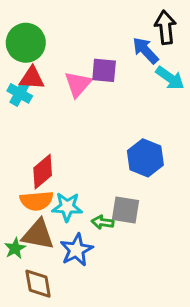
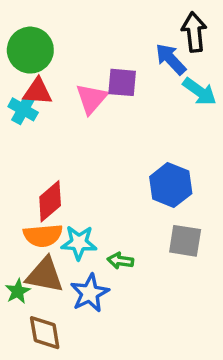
gray square: (126, 210) -> (185, 241), moved

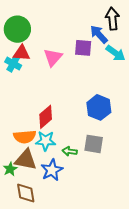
purple square: (122, 82) -> (83, 48), moved
red diamond: (50, 201) -> (46, 117), moved
gray square: (185, 241) -> (94, 144), moved

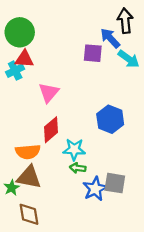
pink triangle: (53, 57) -> (49, 93), moved
cyan cross: (13, 64) -> (15, 71), turned 35
cyan star: (46, 141) -> (74, 149), moved
gray square: (94, 144) -> (115, 183), moved
blue star: (52, 170) -> (95, 189), moved

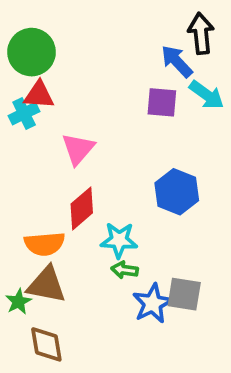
purple square: (93, 53) -> (162, 102), moved

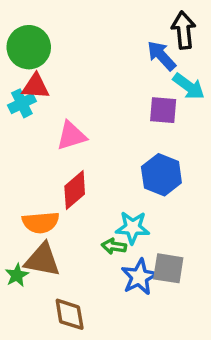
purple square: (162, 102) -> (163, 110), moved
pink triangle: (78, 149) -> (71, 136), turned 32
cyan star: (119, 240) -> (133, 228), moved
brown diamond: (46, 344) -> (70, 314), moved

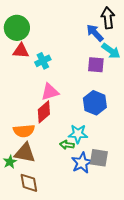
cyan cross: (22, 103) -> (43, 61), moved
pink triangle: (71, 136) -> (50, 92), moved
brown diamond: (70, 314) -> (29, 183), moved

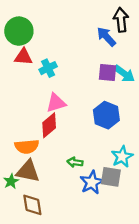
cyan arrow: (111, 51) -> (124, 74), moved
cyan star: (78, 134) -> (122, 157), moved, turned -30

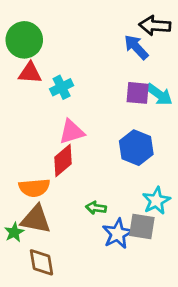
black arrow: (121, 20) -> (155, 26), turned -80

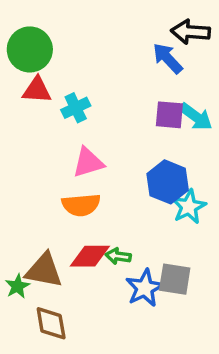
red diamond: (63, 160) -> (90, 256), moved, turned 40
orange semicircle: (34, 188) -> (81, 205), moved
cyan star: (156, 201) -> (189, 207), moved

